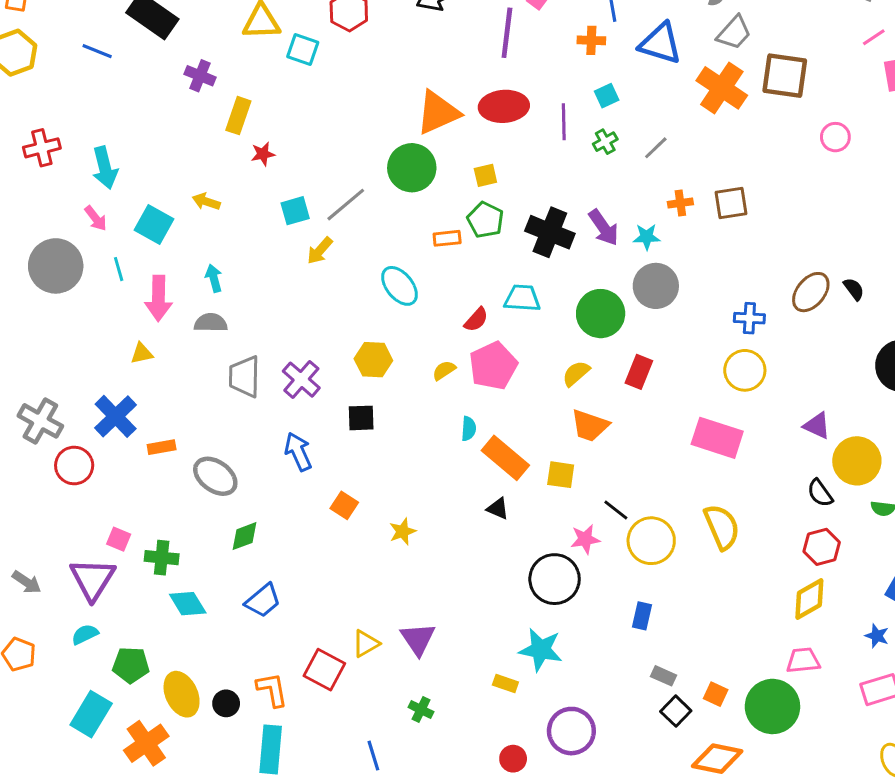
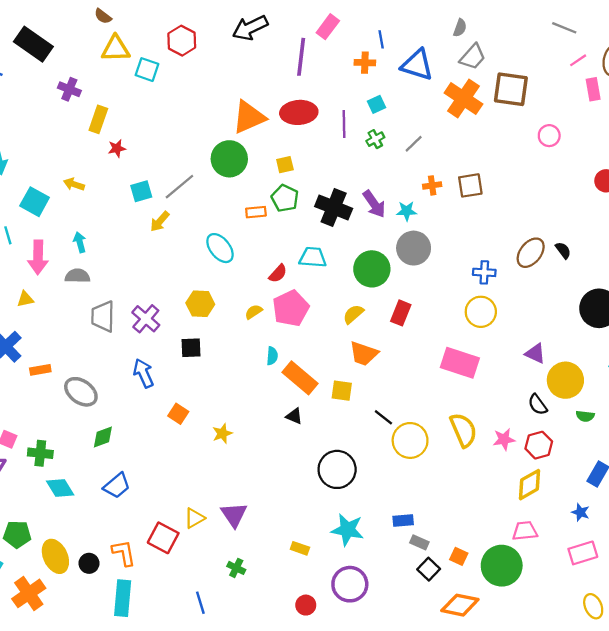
pink star: (585, 539) -> (504, 439), moved
blue rectangle: (642, 616) -> (403, 520), moved, turned 72
cyan star: (541, 650) -> (348, 530), moved

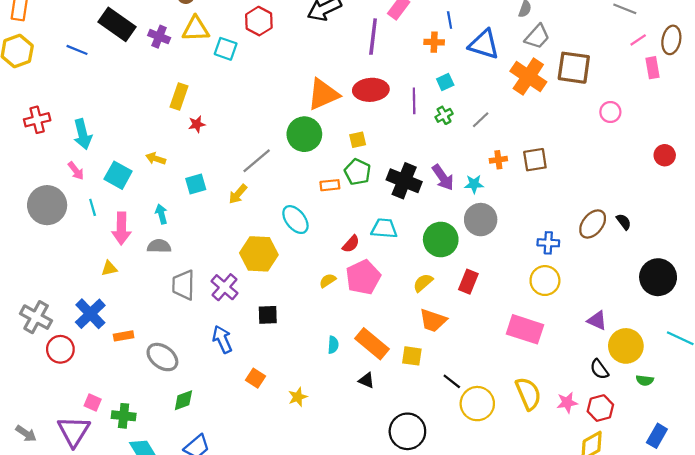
purple cross: (69, 89) -> (159, 37), moved
cyan square: (141, 191) -> (196, 184), moved
yellow hexagon: (200, 304) -> (259, 254), moved, size x1.4
cyan semicircle: (272, 356) -> (333, 345), moved

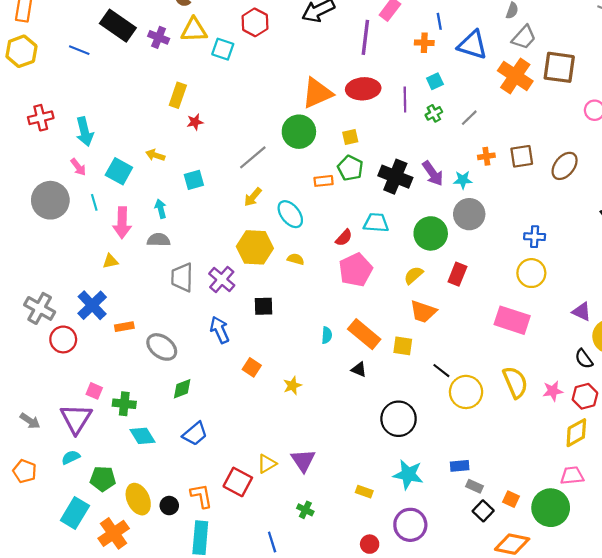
yellow arrow: (238, 194) -> (253, 197), moved
brown ellipse: (593, 224) -> (565, 166), moved
yellow semicircle: (328, 281) -> (296, 259), moved, turned 49

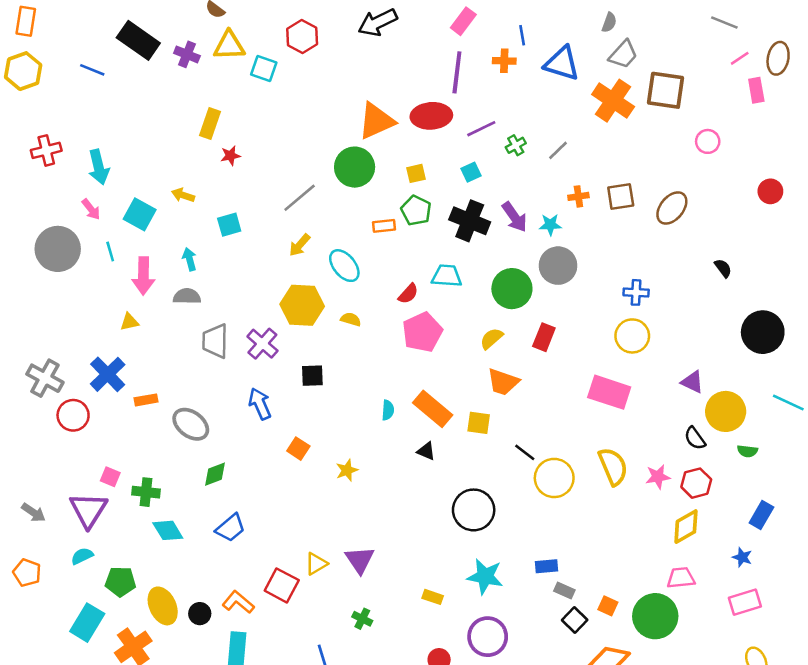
purple line: (365, 37) -> (457, 72), moved
cyan square: (435, 81) -> (471, 172), moved
purple line: (405, 100) -> (481, 129), turned 65
orange L-shape: (201, 496) -> (238, 602), turned -40

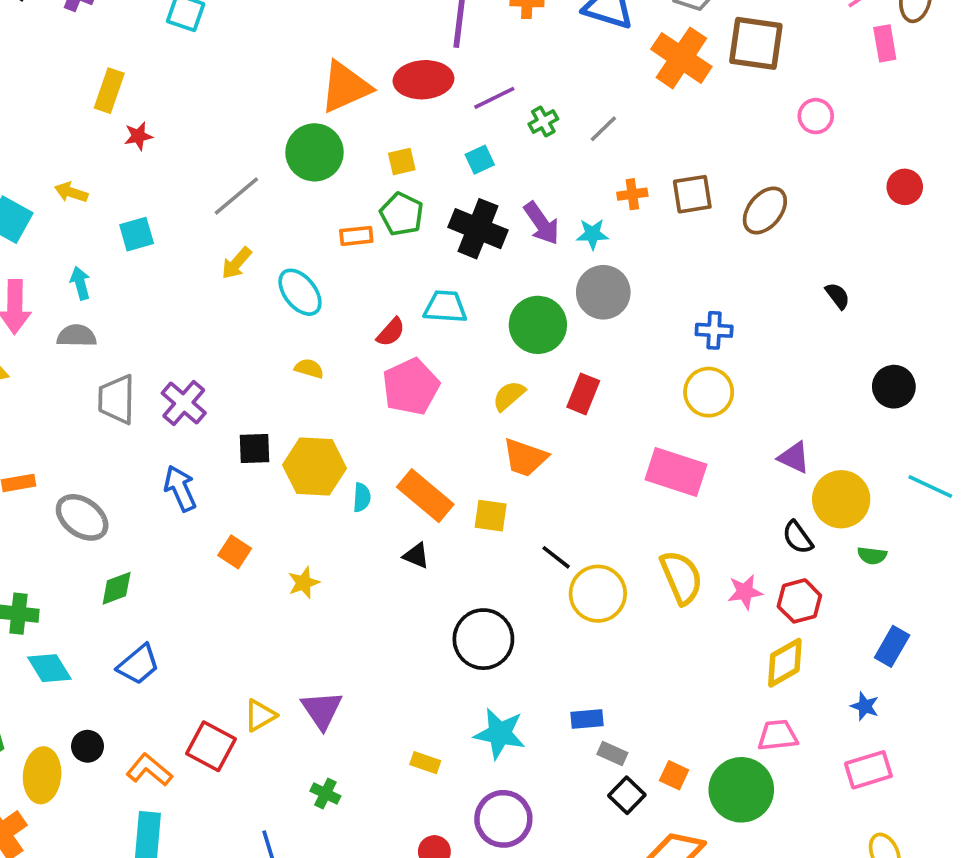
yellow hexagon: (302, 305) -> (315, 467), moved
black circle: (763, 332) -> (894, 387), size x0.7
yellow ellipse: (163, 606) -> (42, 775), turned 30
black circle: (200, 614) -> (87, 746), moved

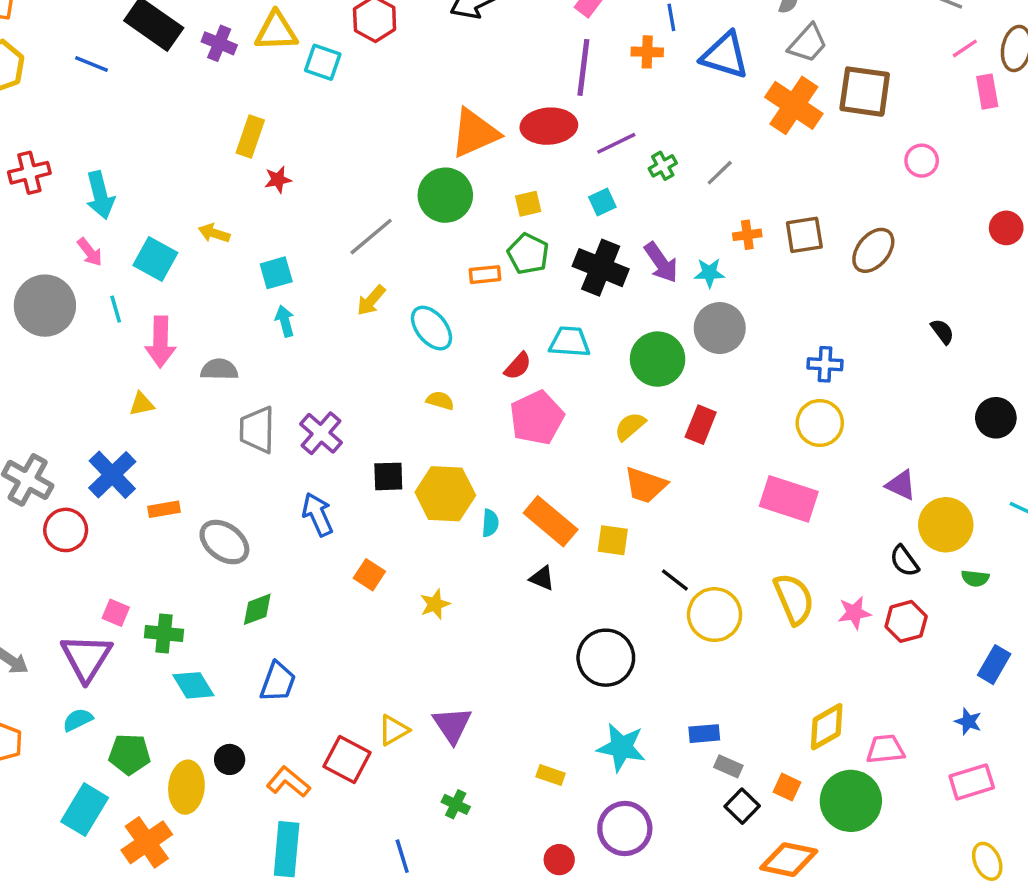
cyan arrow: (80, 283) -> (285, 321), moved
yellow diamond: (785, 663) -> (827, 727), moved
blue trapezoid: (138, 665) -> (278, 682), turned -30

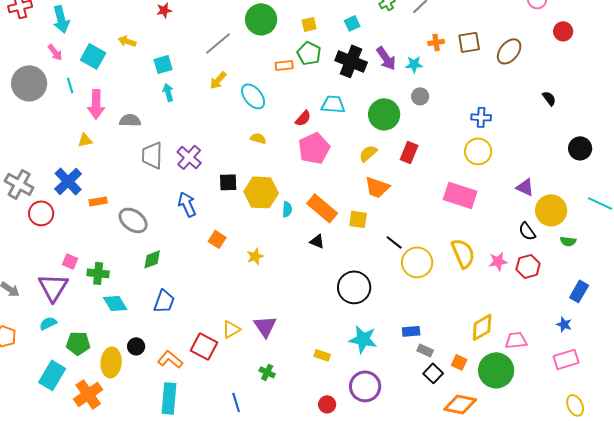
red circle: (1006, 228) -> (563, 31), moved
gray circle: (720, 328) -> (420, 96), size x0.6

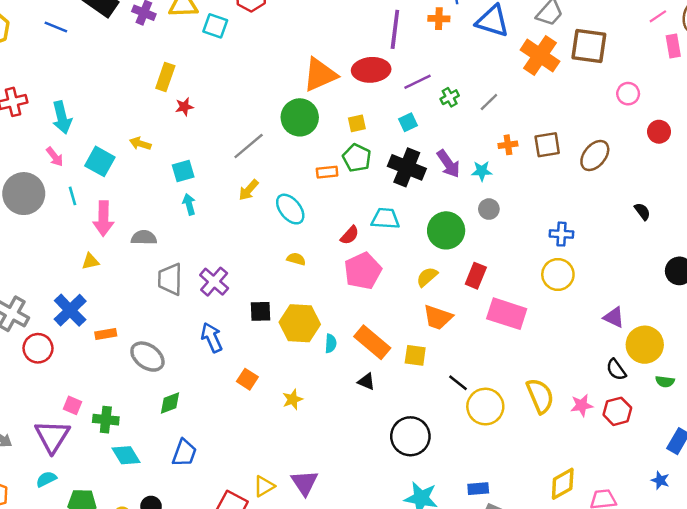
pink rectangle: (460, 195) -> (507, 314), moved

